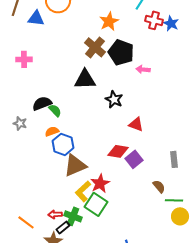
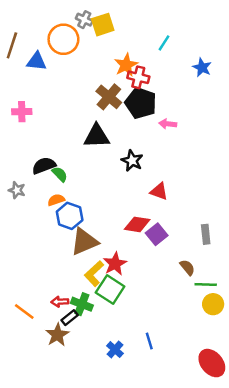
red cross: (154, 20) -> (138, 77), moved

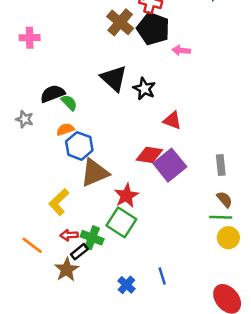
black triangle: (97, 136) -> (114, 78), moved, turned 44
purple square: (157, 234) -> (170, 165), size x1.4
brown semicircle: (187, 267) -> (225, 199), moved
yellow L-shape: (94, 274) -> (59, 202), moved

